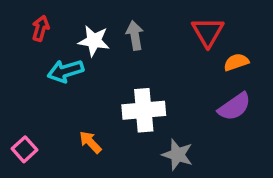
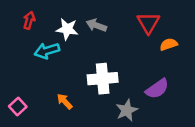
gray arrow: (135, 35) -> (96, 25), turned -60
purple semicircle: (234, 107) -> (157, 89), moved
gray star: (178, 155) -> (127, 110), turned 30

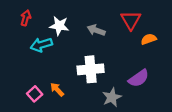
gray arrow: (96, 25) -> (96, 30), moved
pink square: (18, 106) -> (35, 94), moved

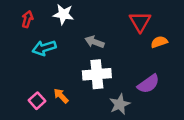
white star: (59, 26) -> (63, 14), moved
gray arrow: (96, 30) -> (94, 42), moved

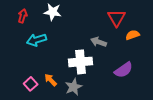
gray arrow: (94, 42) -> (99, 42), moved
gray star: (120, 104) -> (74, 87), moved

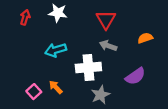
red triangle: (117, 18) -> (106, 19), moved
cyan arrow: (37, 40) -> (56, 50), moved
gray star: (74, 87) -> (100, 95), moved

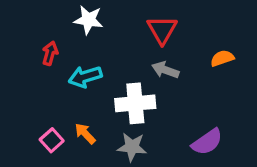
red arrow: (25, 17) -> (50, 53), moved
purple semicircle: (135, 76) -> (207, 142), moved
gray star: (100, 95) -> (132, 147), moved, turned 30

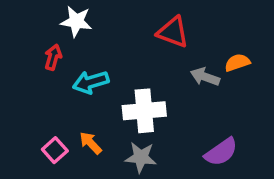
white star: (88, 20) -> (76, 21), moved
red triangle: (162, 30) -> (173, 32), turned -40
gray arrow: (165, 70) -> (205, 77), moved

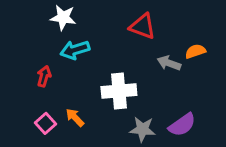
red arrow: (53, 57) -> (44, 76), moved
cyan arrow: (91, 82) -> (75, 50), moved
gray star: (141, 157) -> (142, 129), moved

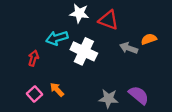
white star: (63, 18) -> (79, 13), moved
white cross: (119, 91) -> (84, 51), moved, turned 30
purple semicircle: (182, 125) -> (139, 95), turned -105

